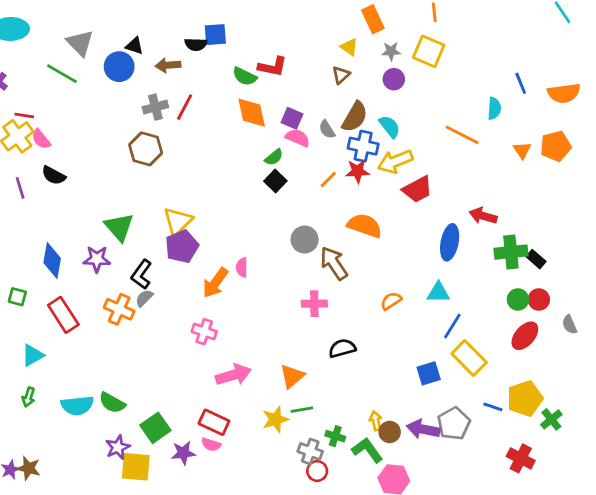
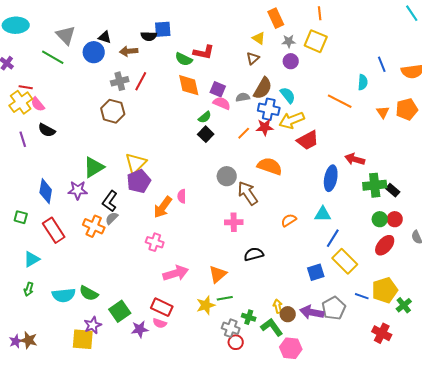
gray semicircle: (327, 129) -> (243, 97), turned 112
green triangle: (119, 227) -> (94, 167), turned 40
yellow square: (136, 467) -> (83, 339), moved

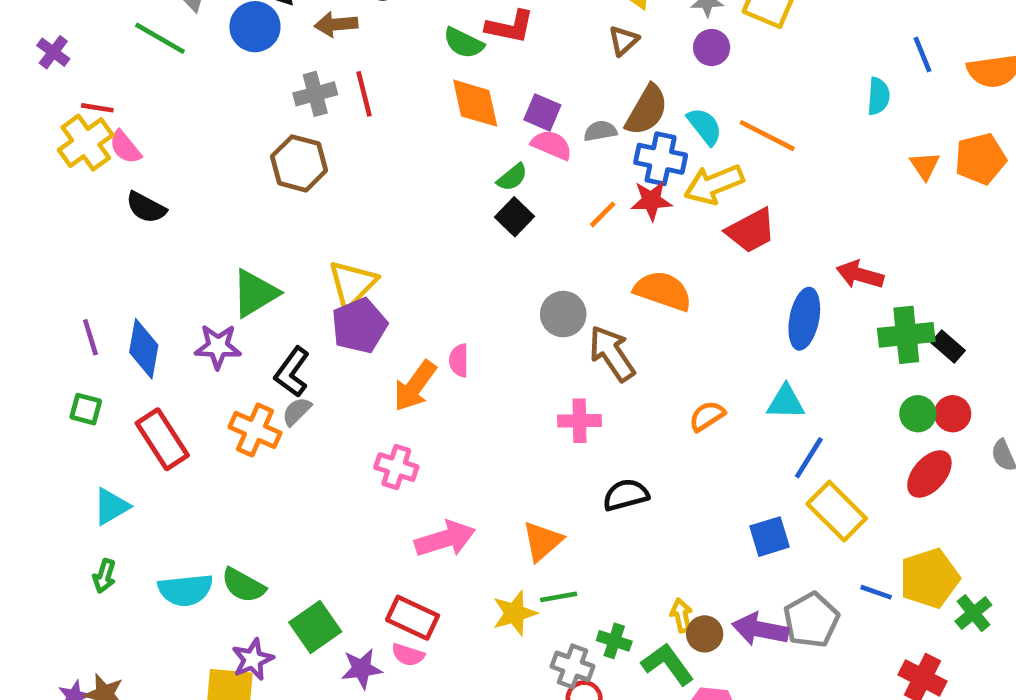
red line: (141, 81) -> (364, 94), turned -42
orange line: (340, 101) -> (767, 136), moved
purple line: (23, 139) -> (90, 337), moved

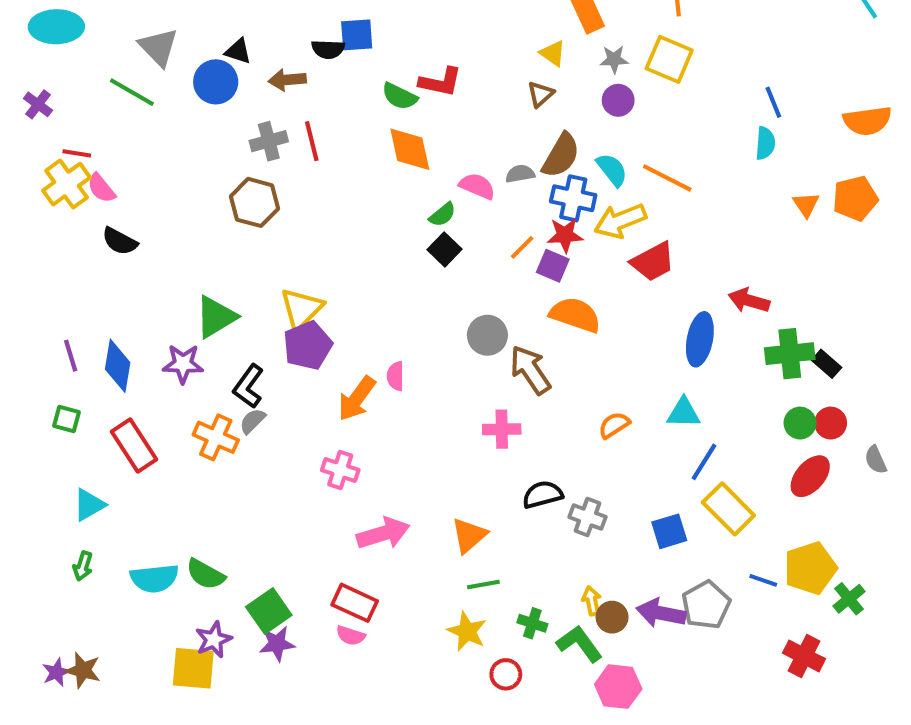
blue line: (922, 54) -> (773, 102), moved
purple square: (542, 112) -> (553, 266), moved
yellow star: (515, 613) -> (467, 631), moved, turned -30
gray cross: (573, 666) -> (588, 517), moved
purple star: (362, 669) -> (277, 644), moved

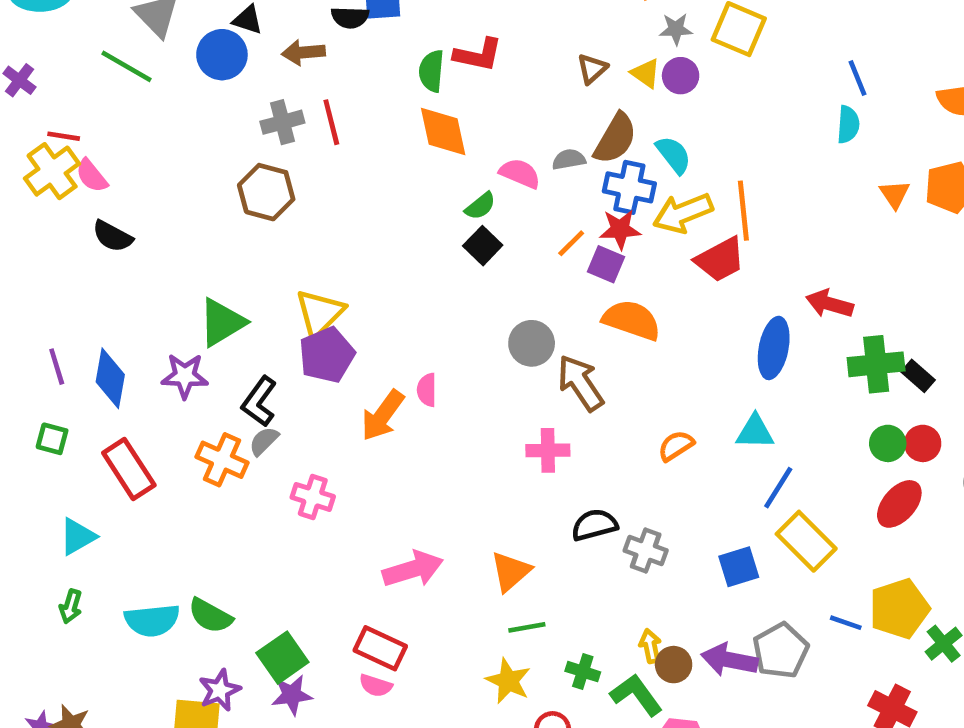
yellow triangle: (553, 53) -> (646, 73), moved
green semicircle: (400, 96) -> (431, 71), turned 69
orange line: (667, 178) -> (743, 211), moved, turned 57
pink cross: (340, 470) -> (313, 497), moved

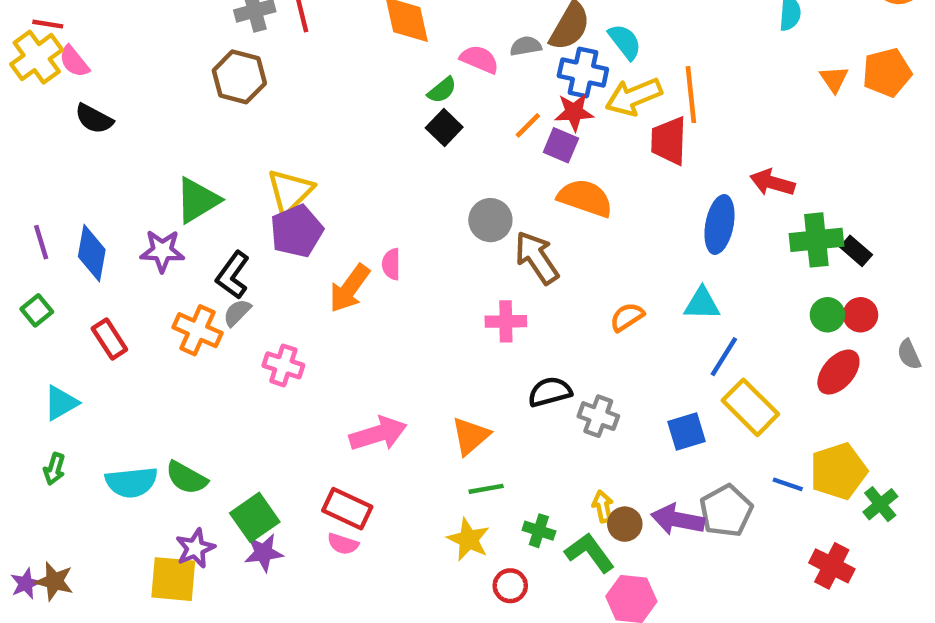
red trapezoid: (720, 260) -> (669, 141), turned 120
green square: (52, 439) -> (37, 310), turned 36
red rectangle: (129, 469) -> (109, 339), size x0.7

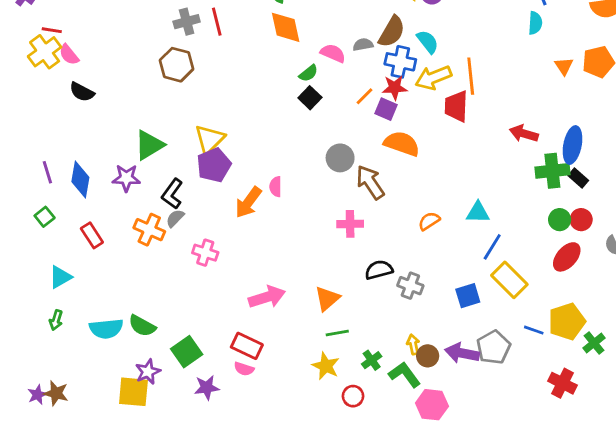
blue ellipse: (719, 224) -> (573, 145), moved
green cross: (539, 531) -> (372, 360), turned 36
purple star: (264, 553) -> (207, 387), moved

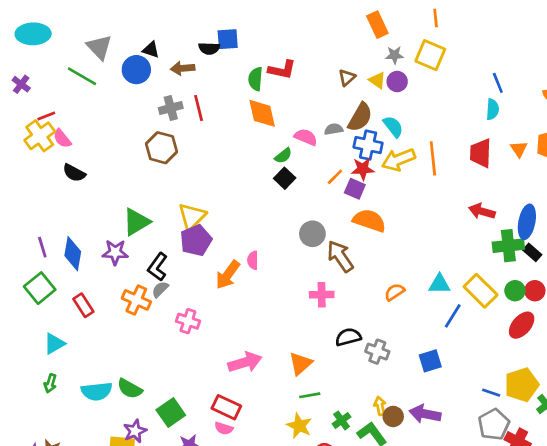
red line: (52, 30) -> (46, 116), turned -30
red trapezoid: (456, 106) -> (481, 153), moved
green square: (45, 217) -> (40, 288), size x1.6
yellow rectangle: (509, 280) -> (481, 291), moved
gray pentagon: (494, 347) -> (494, 424), moved

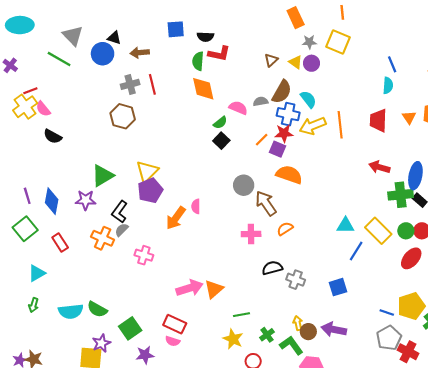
black semicircle: (209, 48) -> (205, 37), moved
orange semicircle: (395, 292) -> (285, 229), moved
orange triangle: (301, 364) -> (214, 289), moved

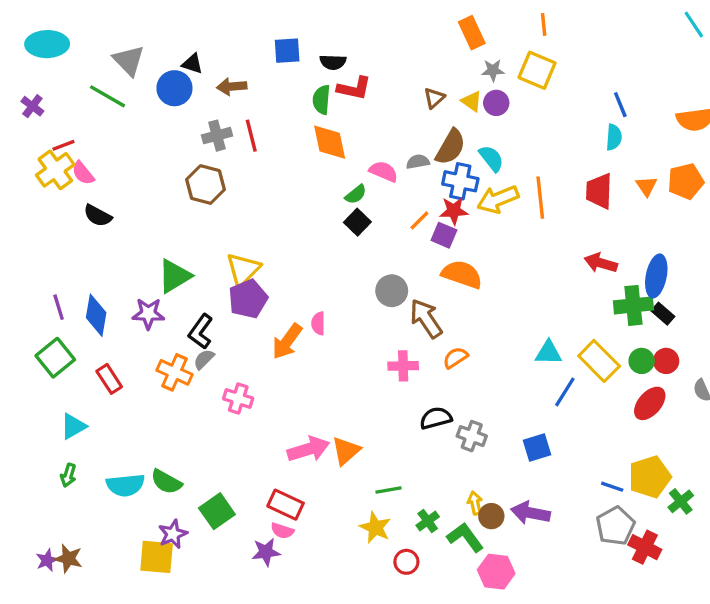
purple star: (145, 355) -> (266, 552), moved

